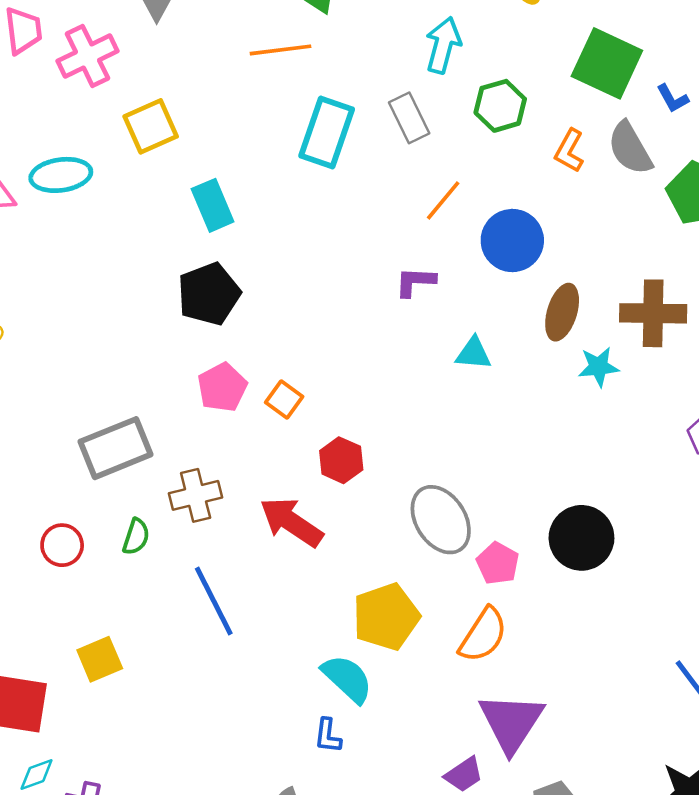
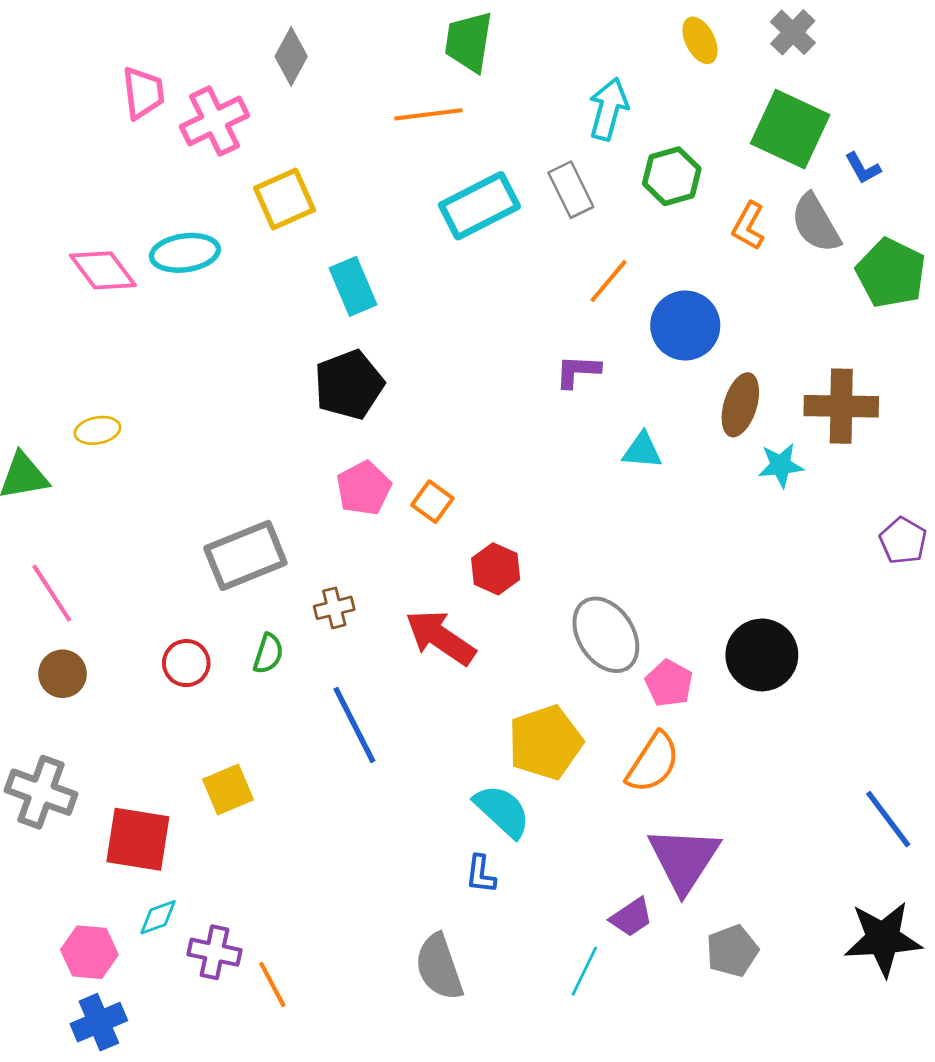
cyan rectangle: (327, 132) -> (479, 206), turned 44
brown cross: (196, 495) -> (334, 608), size x0.7

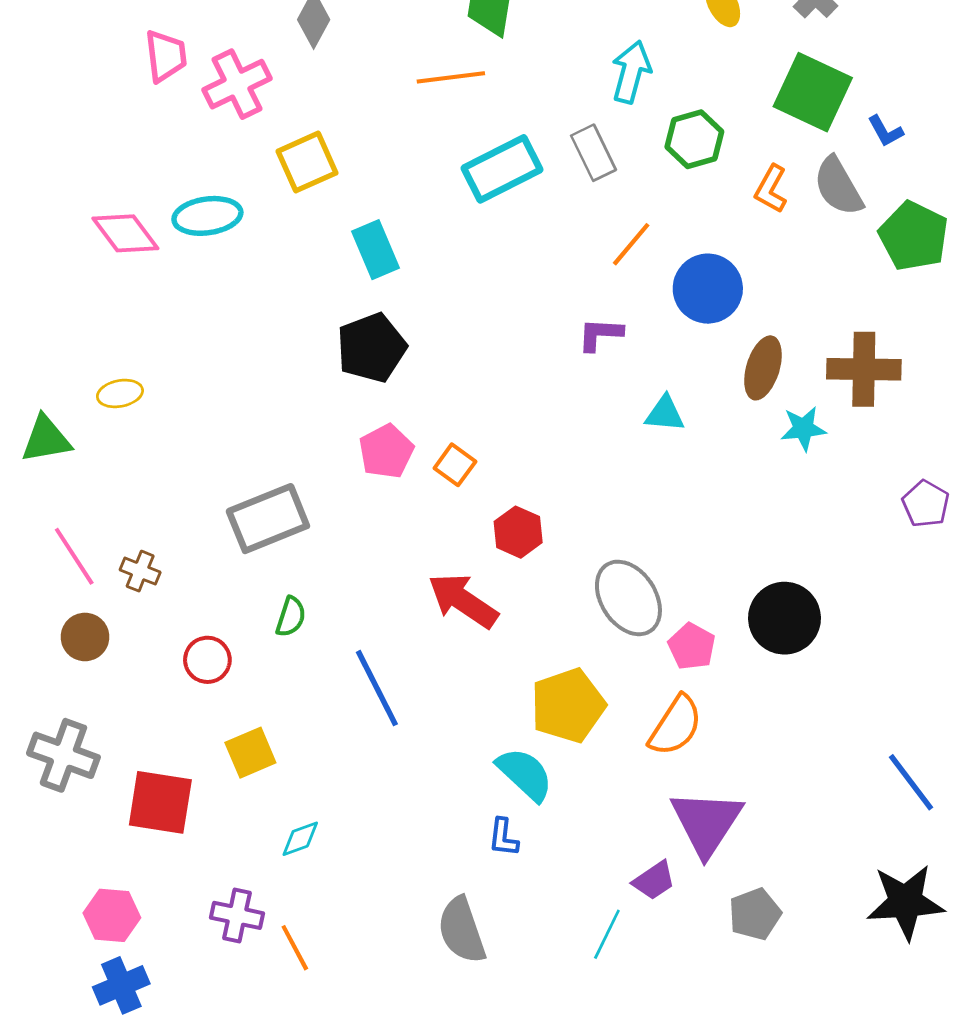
brown cross: (334, 608) -> (140, 571), moved, turned 36
red circle: (186, 663) -> (207, 660), moved
cyan diamond: (158, 917) -> (300, 839), moved

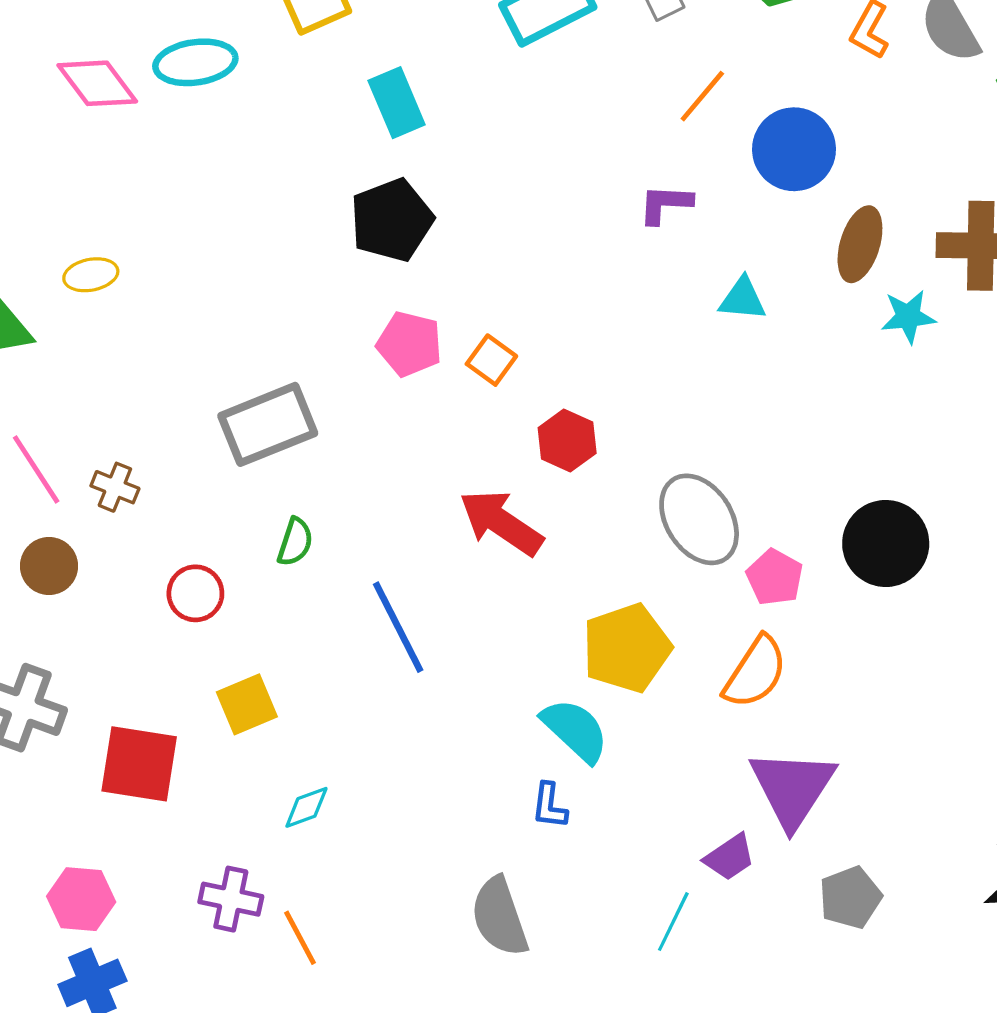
pink pentagon: (386, 451) -> (409, 344), turned -30

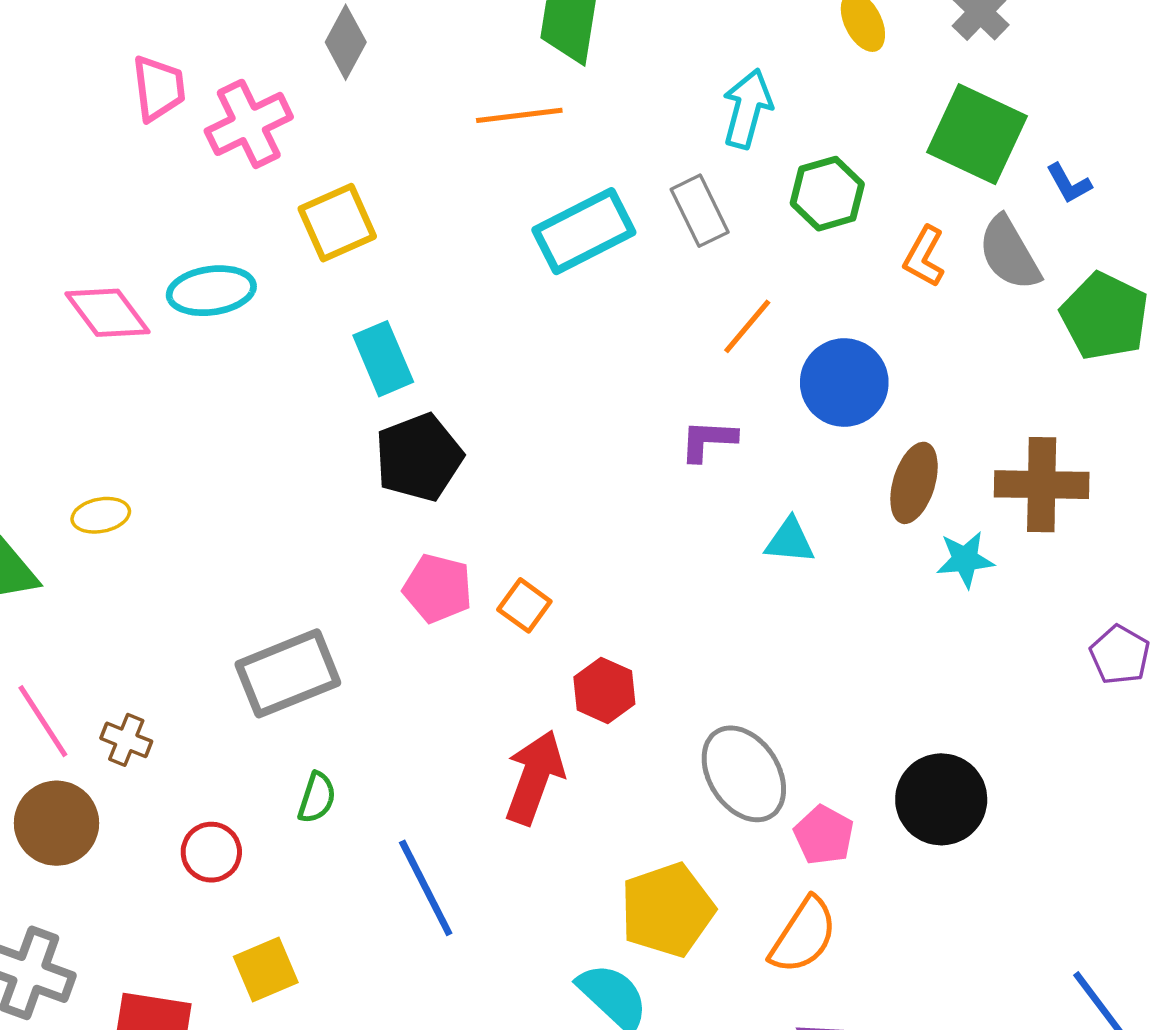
cyan rectangle: (397, 103) -> (383, 359), moved
red arrow: (501, 523) -> (535, 777), turned 76
brown circle: (49, 566) -> (57, 823), size x1.4

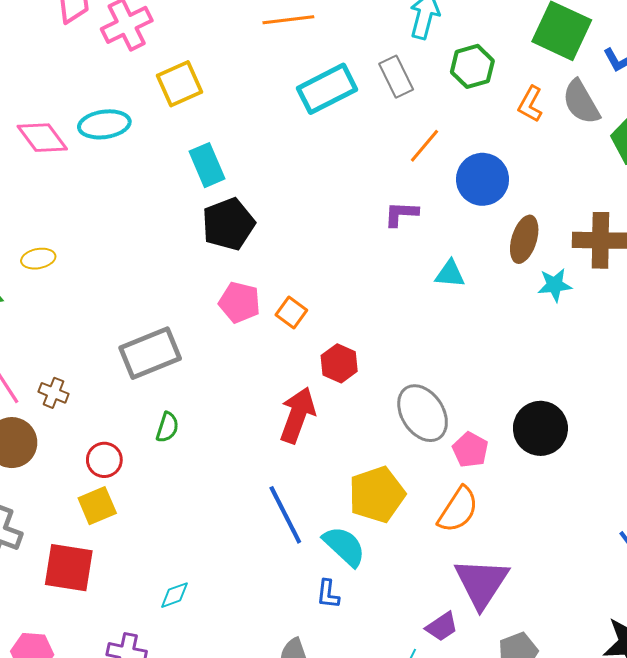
blue line: (426, 888) -> (285, 515), moved
yellow square: (266, 970) -> (97, 506), moved

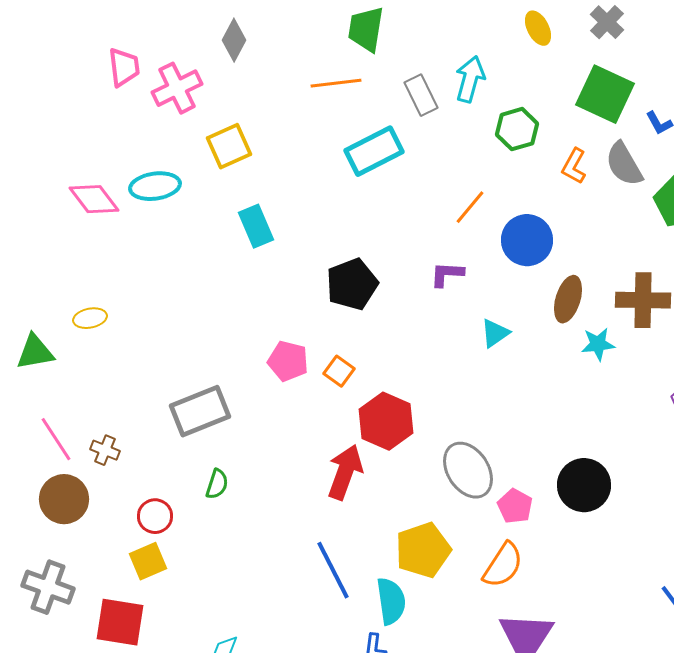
gray rectangle: (396, 77) -> (421, 95), moved
black pentagon: (228, 224) -> (352, 284), moved
cyan triangle: (450, 274) -> (495, 333), turned -40
red hexagon: (339, 363) -> (386, 421), size x1.5
cyan semicircle: (344, 546) -> (391, 601), turned 39

